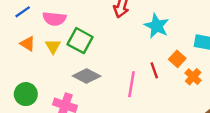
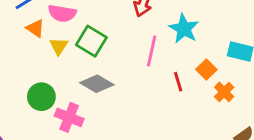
orange triangle: (28, 44) -> (35, 28), moved
pink line: (131, 84) -> (152, 51), moved
green circle: (26, 94) -> (41, 97), moved

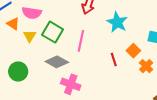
pink line: (152, 51) -> (81, 41), moved
pink cross: (69, 117) -> (71, 84), moved

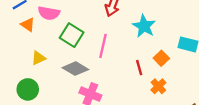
yellow triangle: (30, 36) -> (38, 58), moved, turned 32
orange cross: (146, 66) -> (158, 86), moved
green circle: (18, 71) -> (28, 89), moved

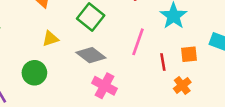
pink line: (103, 46) -> (138, 42), moved
orange square: (161, 58) -> (189, 54), turned 32

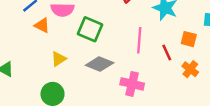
orange square: (189, 54) -> (189, 39), turned 35
pink cross: (104, 86) -> (132, 84), moved

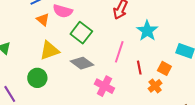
orange square: (189, 39) -> (164, 68), moved
yellow triangle: (59, 59) -> (50, 50), size x1.5

